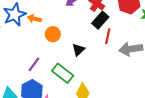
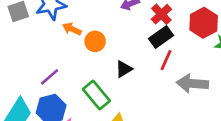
orange arrow: (34, 19) -> (72, 29), moved
purple line: (34, 64) -> (50, 77), moved

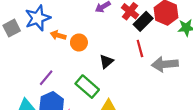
black rectangle: (161, 37) -> (143, 21), moved
red line: (166, 60) -> (140, 48), turned -30

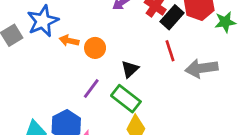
purple line: (46, 78) -> (91, 89), moved
green rectangle: (87, 87) -> (126, 99), moved

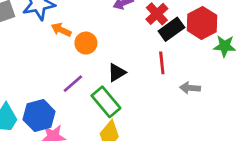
gray arrow: (202, 68) -> (190, 88), size x0.6

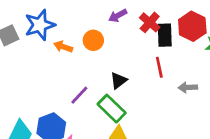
black rectangle: (171, 29) -> (165, 35), turned -50
orange circle: (86, 43) -> (93, 40), moved

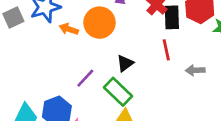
orange circle: (93, 40) -> (99, 23), size x1.5

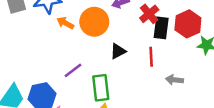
black triangle: (125, 63) -> (118, 51), moved
green rectangle: (118, 92) -> (101, 88), turned 30

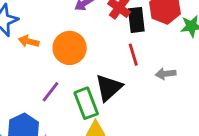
orange circle: (94, 22) -> (70, 48), moved
black triangle: (118, 51) -> (109, 88), moved, size x1.5

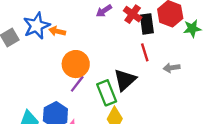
orange arrow: (29, 41) -> (57, 31), moved
orange circle: (70, 48) -> (76, 64), moved

